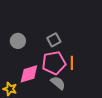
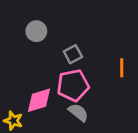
gray circle: (18, 41) -> (36, 31), moved
orange line: (72, 63) -> (122, 68), moved

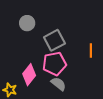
gray square: (73, 54) -> (54, 40), size x1.5
pink diamond: (39, 100) -> (29, 75), turned -35

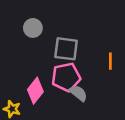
gray square: (54, 40) -> (66, 49), turned 35
gray semicircle: (58, 84) -> (78, 93), moved

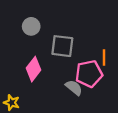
pink pentagon: (66, 77) -> (89, 74), moved
pink diamond: (35, 91) -> (33, 69), moved

